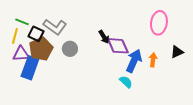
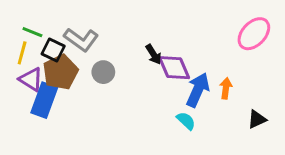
pink ellipse: (159, 23) -> (254, 34), moved, turned 35
black triangle: (177, 52) -> (257, 119), moved
purple triangle: (21, 54) -> (31, 79), turned 36

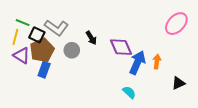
black arrow: (153, 54) -> (91, 38), moved
blue rectangle: (44, 100) -> (44, 70), moved, size x0.7
cyan semicircle: (186, 121) -> (129, 92), moved

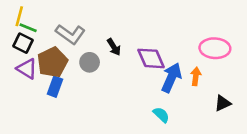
pink ellipse: (176, 24) -> (215, 48), moved, turned 50
black square: (37, 35) -> (23, 43), moved
yellow line: (15, 37) -> (19, 16), moved

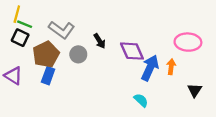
purple triangle: (27, 69) -> (13, 76), moved
black triangle: (223, 103) -> (195, 90), turned -32

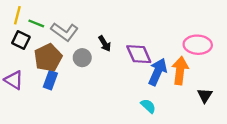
green line: (25, 24) -> (36, 23), moved
orange arrow: (171, 67) -> (180, 71), size x1.6

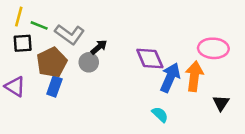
black square: (21, 40) -> (23, 43), turned -30
black arrow: (105, 44) -> (99, 47), moved, turned -98

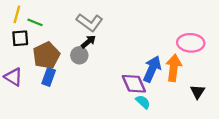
gray L-shape: (70, 34) -> (90, 22), moved
purple diamond: (150, 59) -> (134, 84), moved

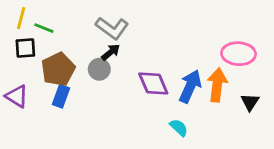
purple diamond: (134, 84) -> (153, 83), moved
black triangle: (198, 92) -> (250, 102), moved

